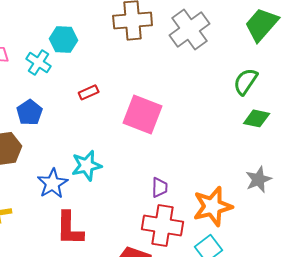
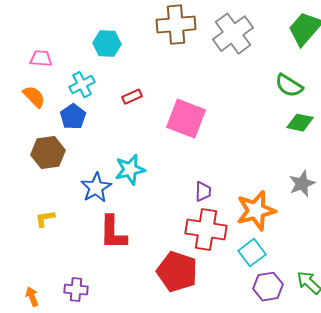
cyan cross: (39, 62) -> (82, 85), moved, turned 30
green semicircle: (246, 81) -> (289, 86), turned -92

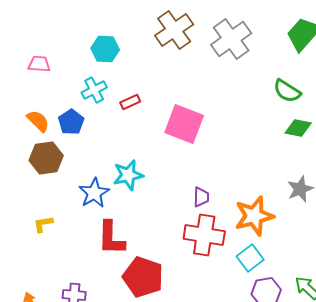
brown cross: (176, 25) -> (174, 30), turned -30
cyan cross: (82, 85) -> (94, 90), moved
orange semicircle: (34, 97) -> (38, 121), moved
red pentagon: (177, 272) -> (143, 277), moved

